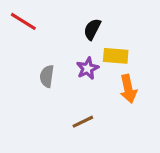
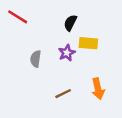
orange arrow: (128, 89) -> (98, 89), moved

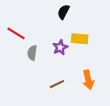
red line: (18, 17) -> (16, 33), moved
black semicircle: (70, 23) -> (63, 12), moved

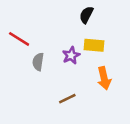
black semicircle: (63, 12) -> (86, 15), moved
orange arrow: (88, 80) -> (104, 78), moved

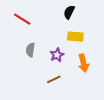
red line: (19, 39) -> (22, 19), moved
purple star: (71, 55) -> (57, 55), moved

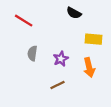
black semicircle: (69, 12) -> (74, 13), turned -88
yellow rectangle: (75, 37) -> (93, 39), moved

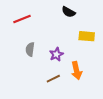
red line: (24, 21) -> (22, 19), turned -54
orange arrow: (89, 68) -> (77, 71), moved

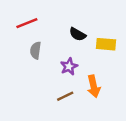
black semicircle: (68, 12) -> (78, 34), moved
gray semicircle: (30, 49) -> (36, 50), moved

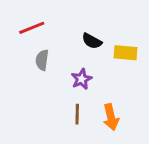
orange arrow: (94, 86) -> (111, 117), moved
brown line: (65, 96) -> (77, 114), turned -63

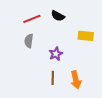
red line: (32, 28) -> (32, 19), moved
black semicircle: (92, 41) -> (58, 16), moved

